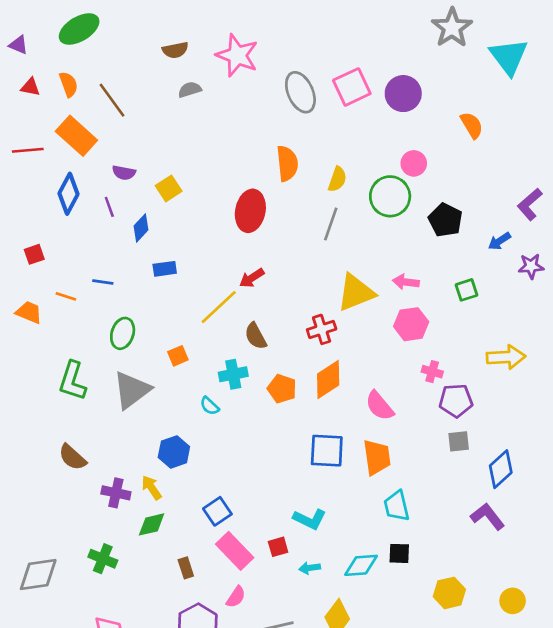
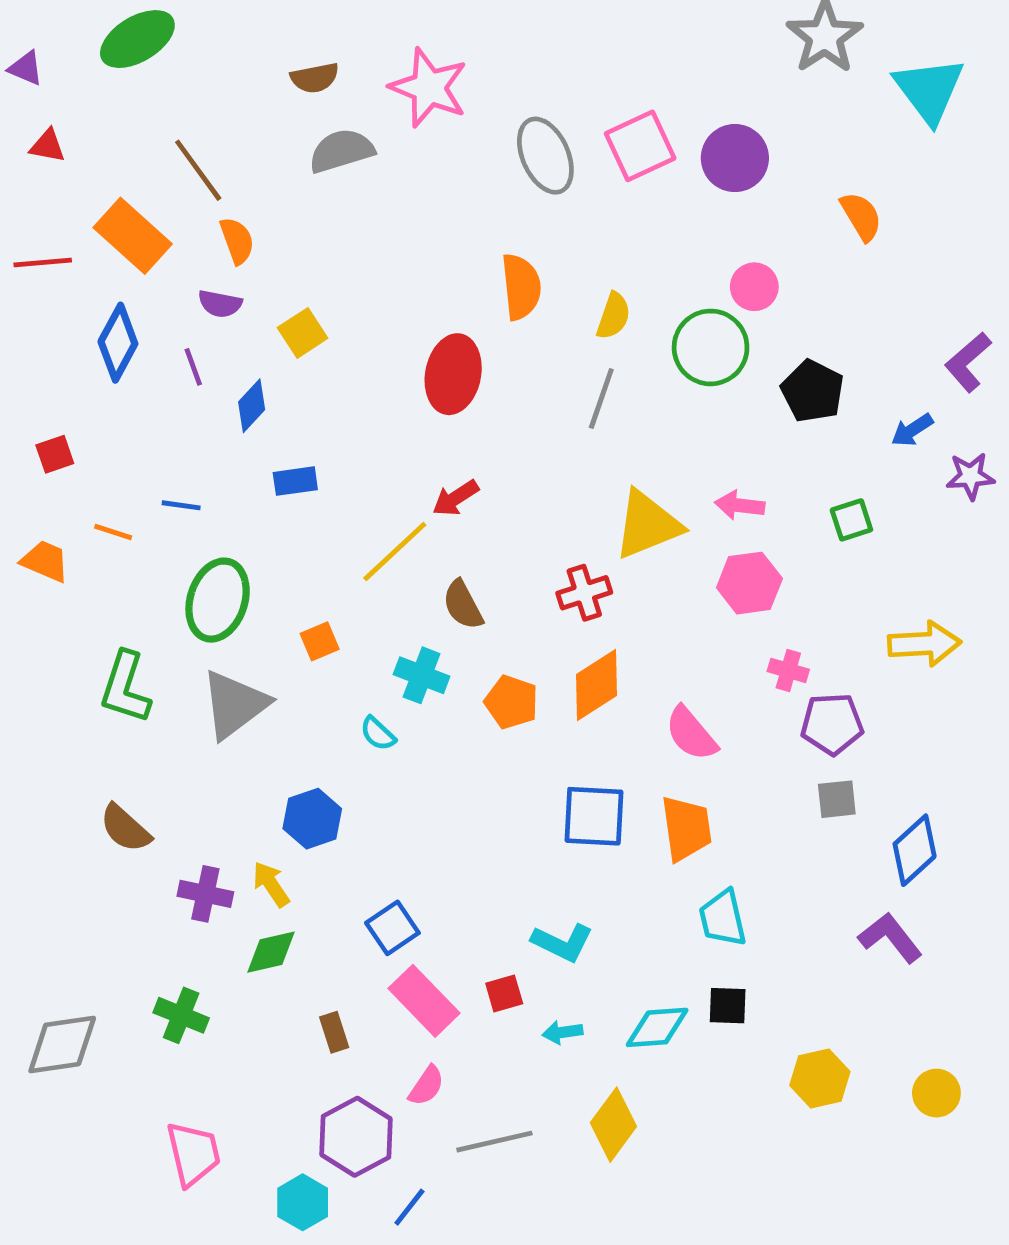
orange semicircle: (69, 84) -> (237, 241), moved
gray semicircle: (190, 90) -> (341, 151), size x1.5
green ellipse: (123, 333) -> (218, 600), size x1.4
cyan cross: (233, 374) -> (422, 675), turned 32

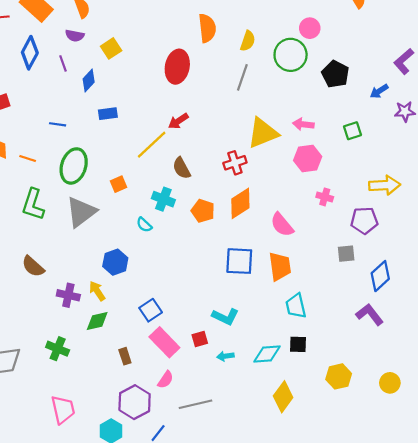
orange line: (113, 532) -> (28, 158), moved
purple pentagon: (832, 724) -> (364, 220), moved
yellow diamond: (613, 1125) -> (283, 397), moved

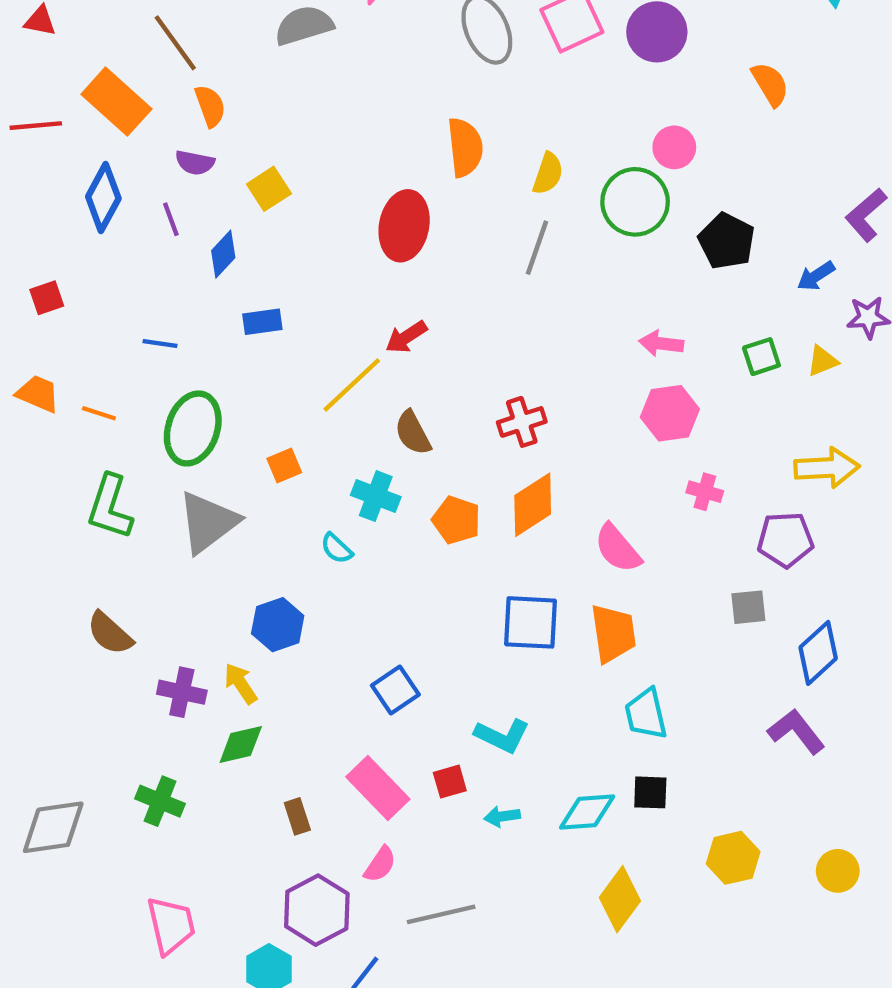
yellow triangle: (263, 133) -> (822, 361), moved, size x0.5
blue square: (151, 310) -> (395, 690), moved

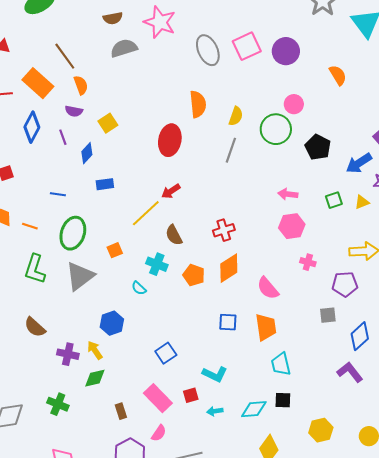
blue arrow: (816, 276) -> (359, 163), size x1.5
blue square: (530, 622) -> (228, 322), size x0.7

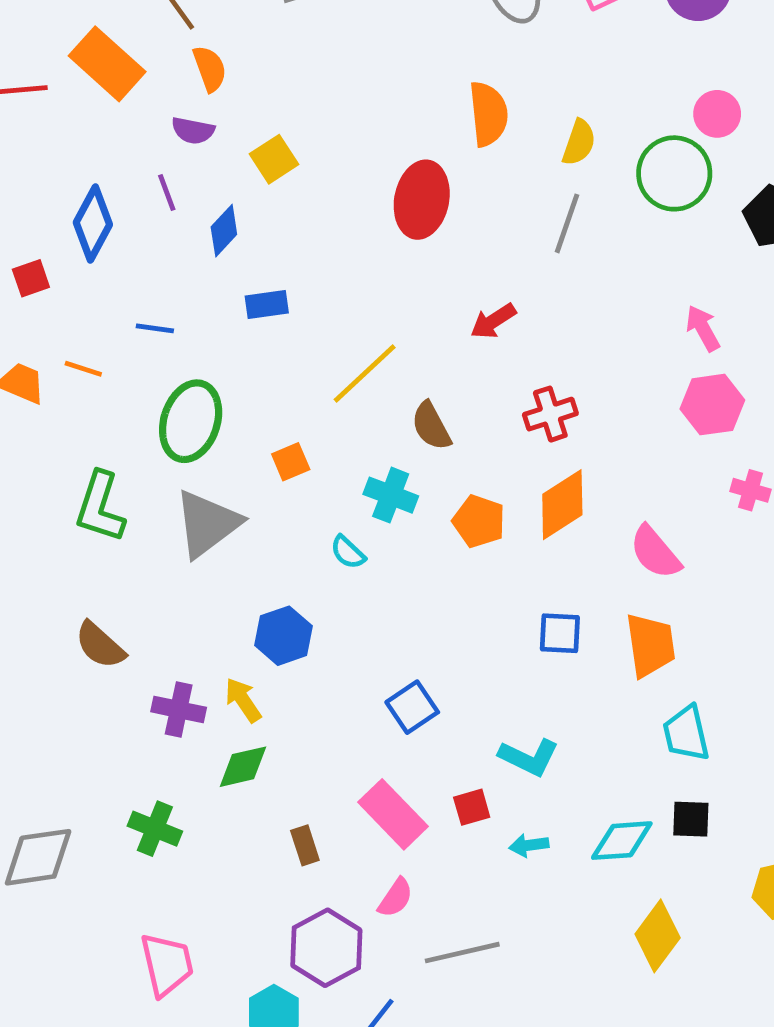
blue diamond: (32, 127) -> (93, 223), moved
red arrow: (171, 191) -> (493, 321), moved
pink arrow: (288, 194) -> (703, 328), turned 54
orange line: (30, 226) -> (83, 369), moved

